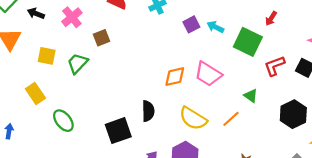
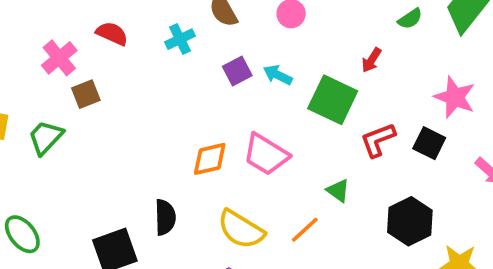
pink cross: (72, 17) -> (59, 58), moved

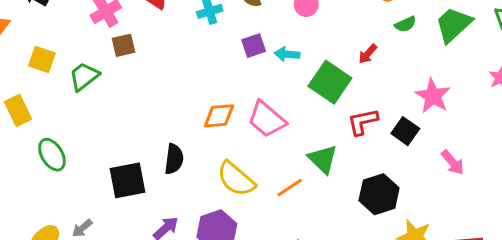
cyan arrow: (278, 75) -> (287, 54), turned -30
green triangle: (338, 191) -> (323, 159), size x1.5

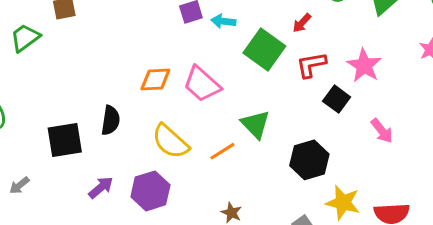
red L-shape: (363, 122) -> (311, 65), moved

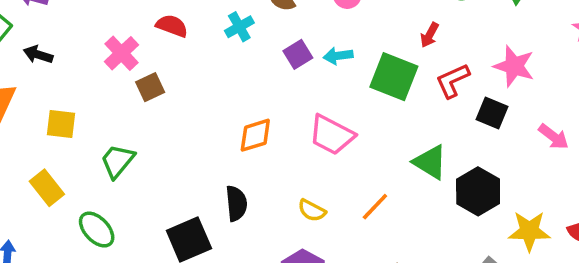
green trapezoid: (25, 38) -> (117, 161), moved
orange diamond: (155, 79) -> (255, 135), moved
green triangle: (255, 124) -> (430, 162), moved
yellow semicircle: (170, 142) -> (312, 210), size x0.6

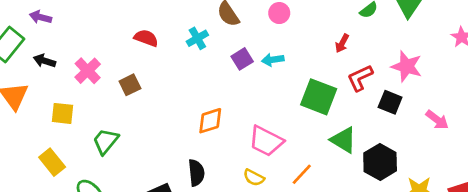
pink cross: (121, 53) -> (88, 71), moved
green square: (394, 77) -> (319, 97), moved
pink trapezoid: (332, 135) -> (266, 141), moved

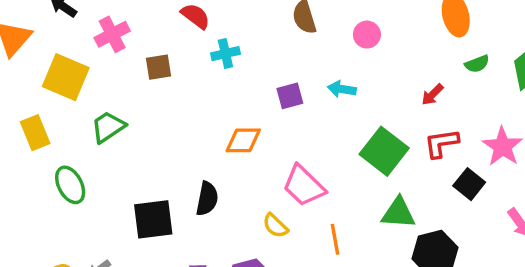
cyan cross: (197, 38) -> (225, 54), moved
purple square: (242, 59) -> (290, 96), moved
yellow square: (62, 113) -> (66, 77), size x1.5
green triangle: (343, 140) -> (398, 213), turned -44
orange line: (302, 174) -> (335, 239), turned -70

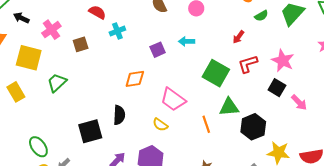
black square: (469, 184) -> (277, 88), moved
green ellipse: (70, 185) -> (38, 147), moved
orange line: (335, 239) -> (206, 124), moved

